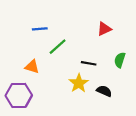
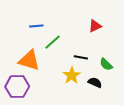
green semicircle: (120, 60) -> (106, 64), moved, turned -64
orange triangle: (32, 67) -> (29, 60), size x1.6

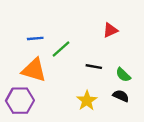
blue line: (36, 26) -> (35, 38), moved
yellow star: (72, 75) -> (87, 101), moved
black semicircle: (95, 83) -> (121, 96), moved

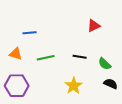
green line: (61, 49) -> (46, 58), moved, turned 30
orange triangle: (34, 70) -> (16, 54), moved, size x0.6
black semicircle: (121, 96) -> (111, 84), moved

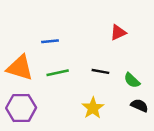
blue line: (30, 33) -> (50, 41), moved
orange triangle: (16, 54) -> (20, 68), size x1.6

